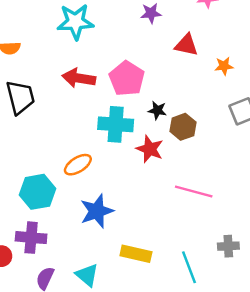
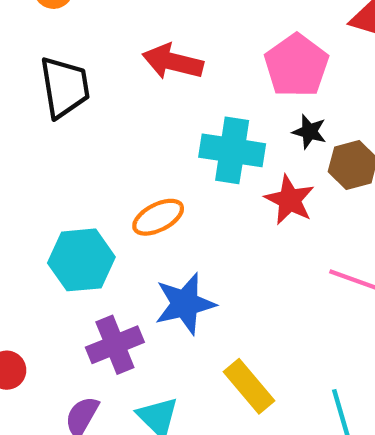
pink pentagon: (127, 78) -> (296, 66), moved
purple cross: (31, 238) -> (115, 345), moved, turned -32
yellow rectangle: (136, 254) -> (249, 386), turned 32

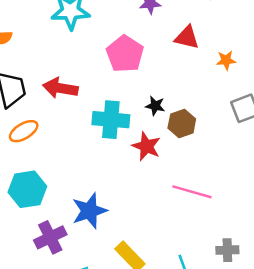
red arrow: (173, 62) -> (60, 88), moved
pink pentagon: (296, 66) -> (125, 54), moved
orange ellipse: (158, 217) -> (24, 131), moved

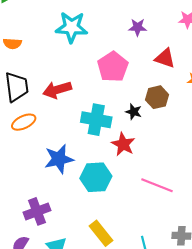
red arrow: (60, 88) -> (57, 90), turned -32
brown hexagon: (182, 124) -> (157, 97), moved
cyan hexagon: (27, 189) -> (96, 177), moved
blue star: (89, 211) -> (59, 159), moved

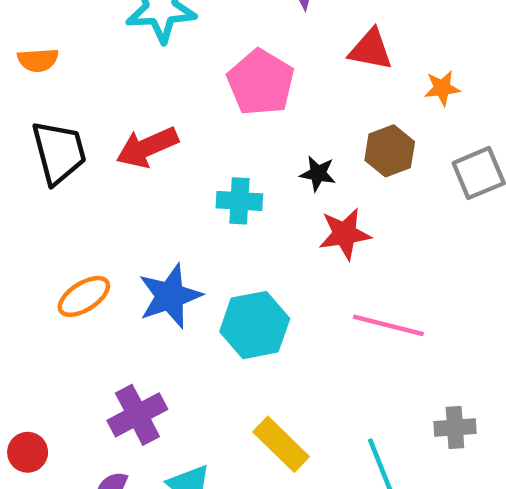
brown hexagon: (157, 97) -> (390, 151), moved
cyan cross: (96, 120) -> (239, 201), size x0.7
orange ellipse: (24, 122) -> (84, 296), moved
red star: (123, 144) -> (345, 234), moved, turned -30

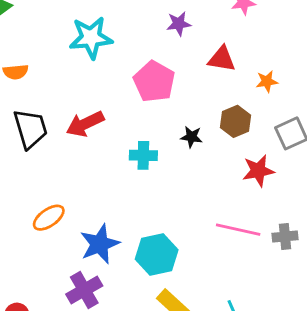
red star: (345, 234) -> (258, 171), moved
blue star: (170, 296) -> (100, 244), moved
cyan hexagon: (255, 325) -> (157, 254), moved
gray cross: (455, 427) -> (285, 237), moved

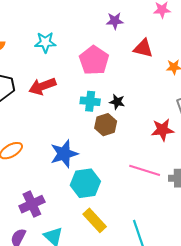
cyan star: (91, 38) -> (45, 42), moved, size x0.7
brown hexagon: (236, 121) -> (106, 125), moved
cyan cross: (143, 155) -> (90, 101), moved
blue star: (100, 244) -> (64, 154), moved

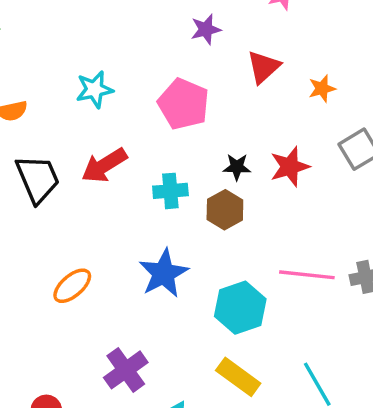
red triangle: (143, 48) -> (264, 67), turned -45
cyan cross: (90, 101) -> (170, 191), moved
red star: (163, 130) -> (290, 167), moved
cyan hexagon: (85, 183) -> (240, 308), moved

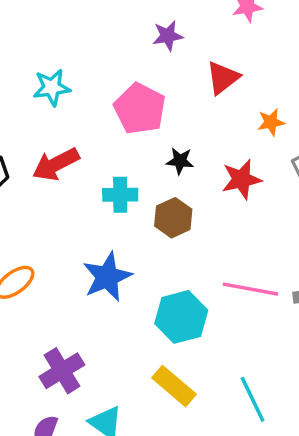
orange star: (322, 89) -> (271, 122), moved
black star: (237, 167) -> (180, 161), moved

